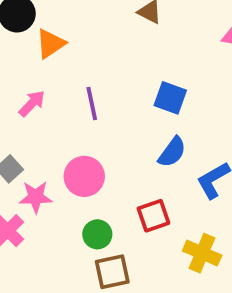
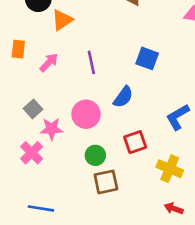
blue semicircle: (172, 152) -> (123, 97), moved

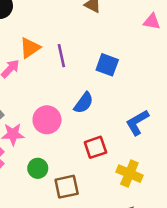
orange triangle: (62, 20) -> (30, 48), moved
purple line: (91, 62) -> (61, 56), moved
green circle: (95, 155) -> (38, 168), moved

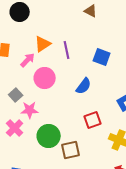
pink circle: (47, 120) -> (45, 78), moved
green circle: (38, 168) -> (49, 136), size x1.5

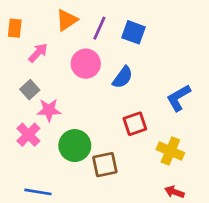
purple line: (67, 50) -> (99, 28), turned 36
blue square: (102, 57) -> (134, 32), moved
pink arrow: (28, 60) -> (38, 53), moved
pink circle: (45, 78) -> (86, 64), moved

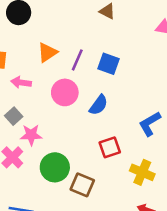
pink arrow: (38, 53) -> (21, 82), turned -126
brown square: (105, 165) -> (82, 185), turned 35

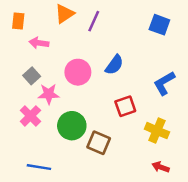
blue square: (108, 64) -> (159, 25), moved
pink circle: (65, 92) -> (78, 72), moved

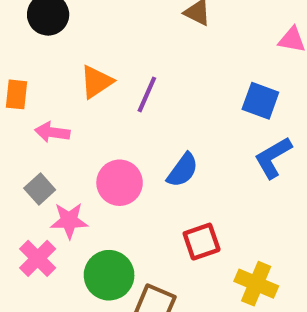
blue L-shape: (164, 83) -> (273, 157), moved

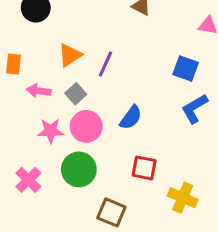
gray square: (40, 189) -> (76, 94), moved
pink star: (69, 221) -> (51, 131), moved
red square: (202, 242) -> (144, 168), turned 30
green circle: (109, 275) -> (79, 169), moved

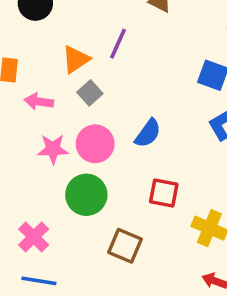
purple line: (106, 64) -> (118, 44), moved
gray square: (76, 94) -> (90, 93), moved
pink cross: (28, 180) -> (34, 237), moved

